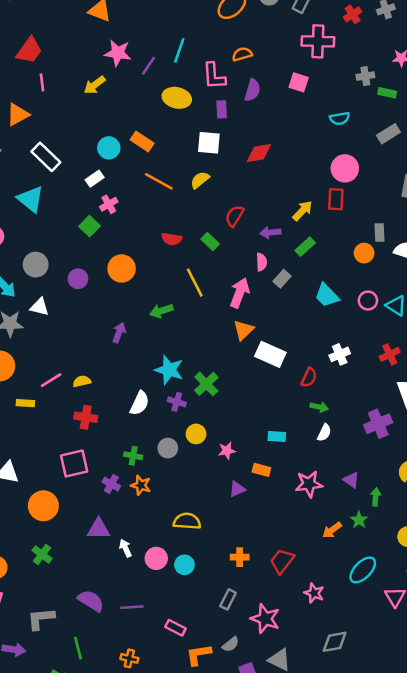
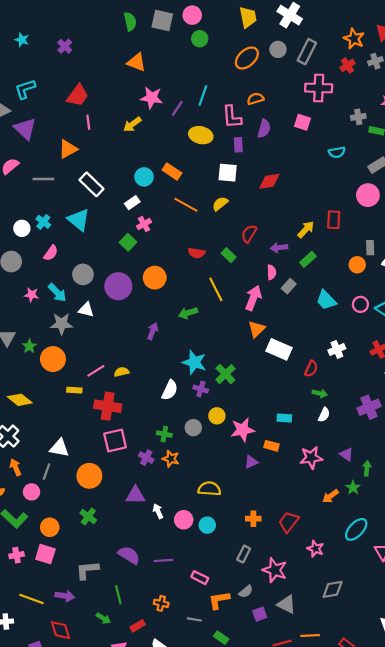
pink circle: (345, 168) -> (368, 195), moved
purple circle: (78, 279) -> (118, 286), size x1.6
red cross: (86, 417) -> (108, 406), moved, size x1.4
pink star: (227, 451) -> (243, 430), size x1.6

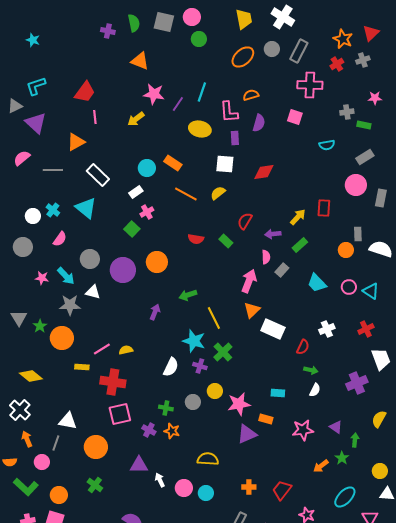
purple cross: (65, 46) -> (108, 31), moved, turned -32
yellow line: (216, 289) -> (214, 318), moved
purple triangle: (251, 462) -> (247, 434), size x1.5

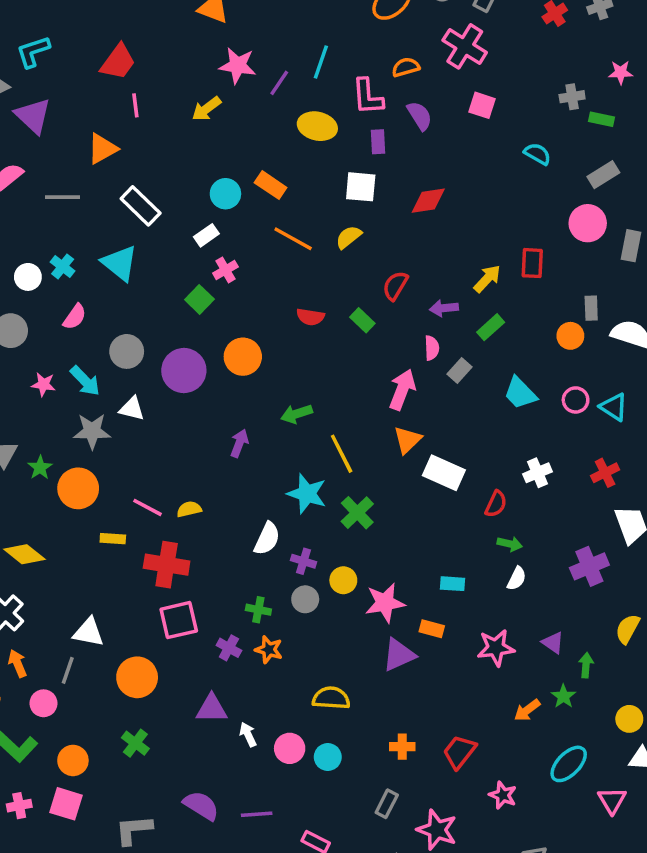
pink cross: (310, 85) -> (465, 46), moved, turned 30
purple semicircle: (259, 123) -> (420, 116), turned -48
cyan semicircle: (327, 145) -> (537, 154), turned -140
pink line: (102, 349) -> (147, 507), turned 60
purple cross: (200, 366) -> (303, 561), moved

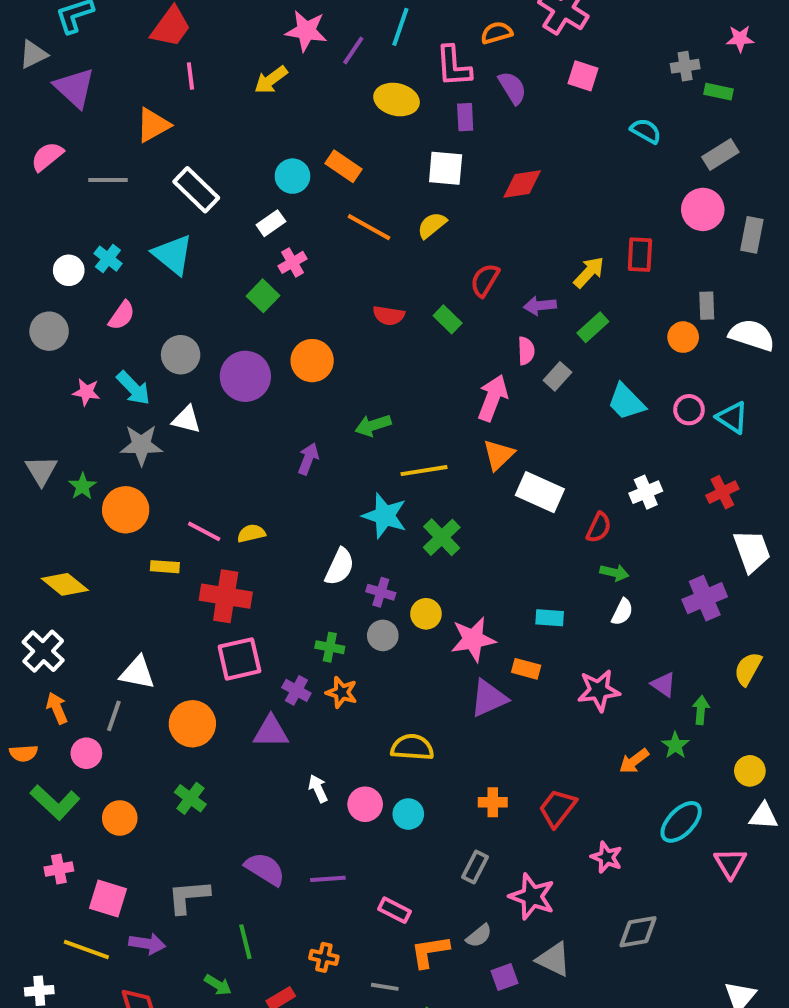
yellow line: (342, 454) -> (424, 471), turned -72
purple triangle: (212, 708) -> (271, 732), moved
pink square: (66, 804) -> (108, 898), moved

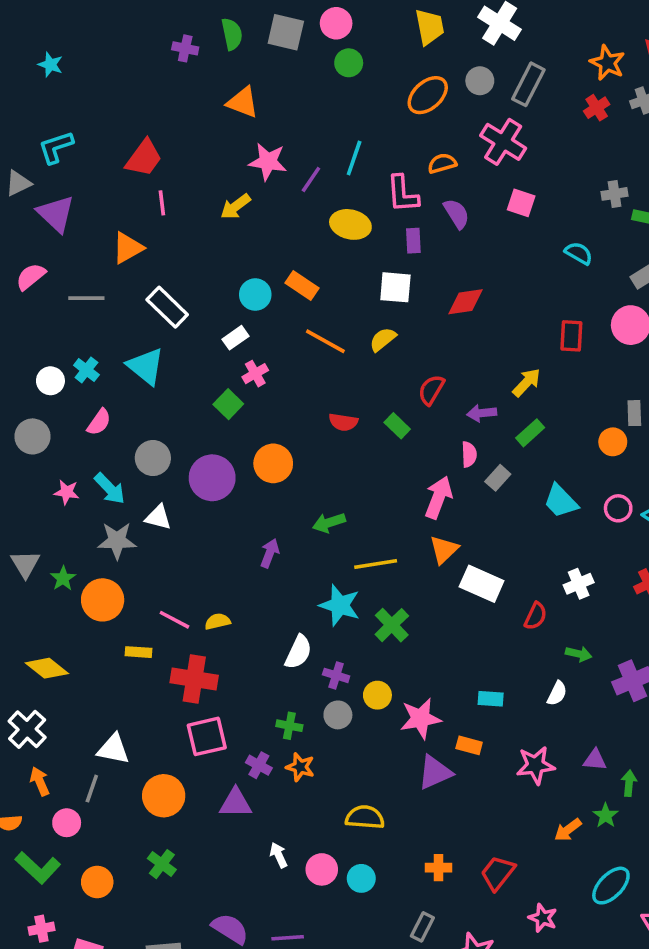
red rectangle: (640, 255) -> (571, 336), moved
green arrow: (614, 573) -> (579, 654), moved
purple triangle: (663, 684) -> (595, 760), turned -30

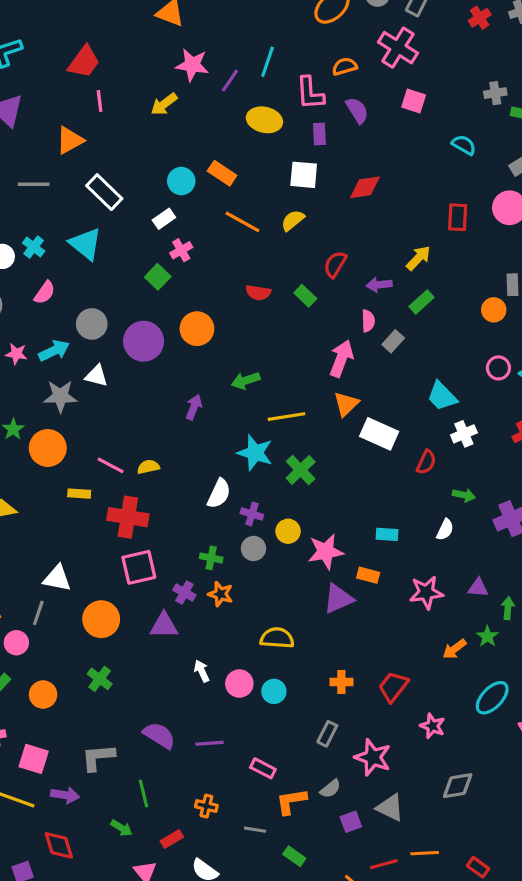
cyan arrow: (110, 489) -> (54, 351), turned -72
cyan trapezoid: (561, 501) -> (442, 396), moved

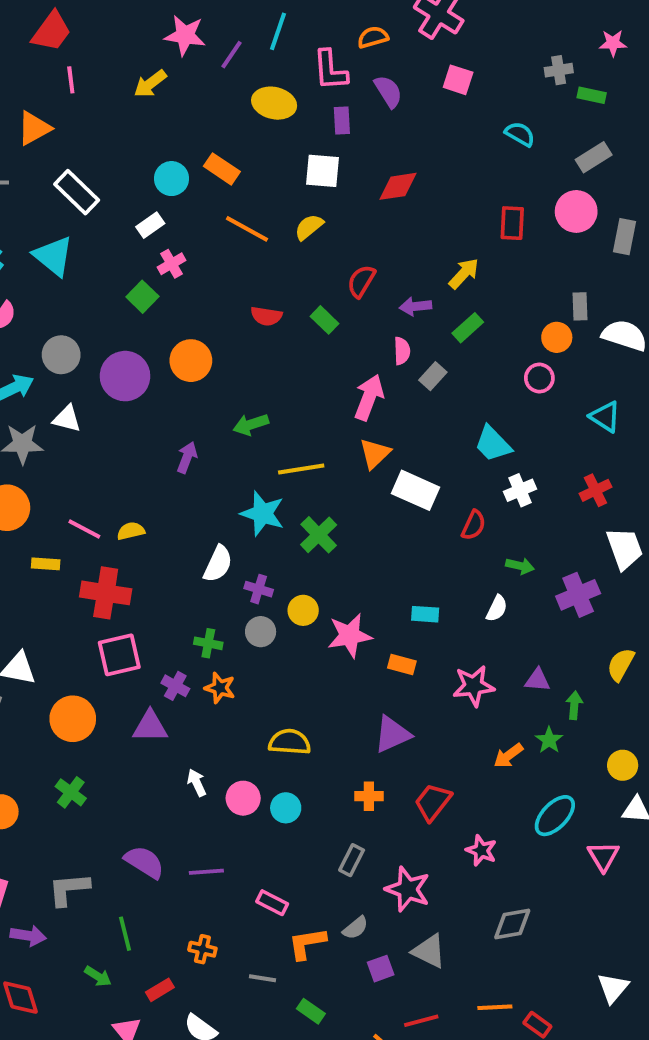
pink circle: (498, 368) -> (539, 378), moved
purple triangle: (338, 599) -> (392, 734), moved
orange line: (425, 853) -> (495, 1007), moved

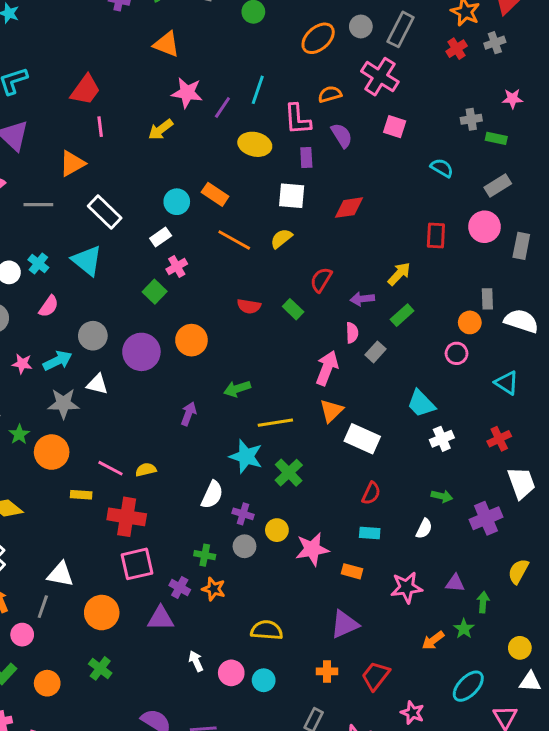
red semicircle: (474, 525) -> (371, 493), moved

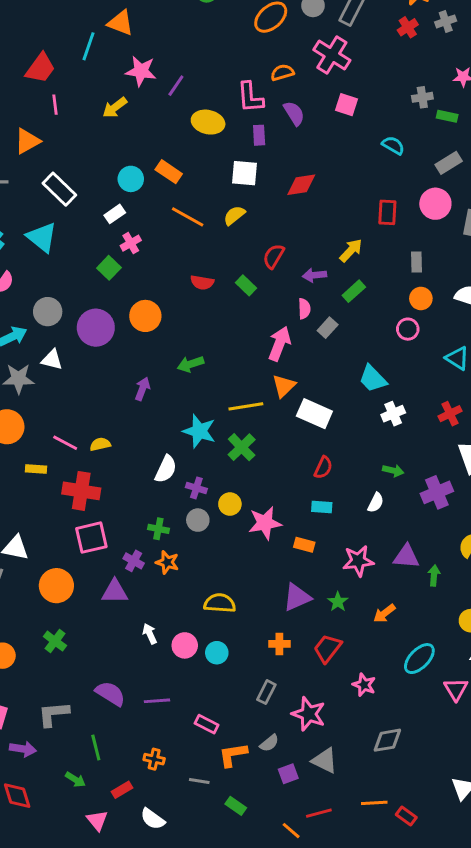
cyan line: (258, 90) -> (88, 46), moved
gray rectangle: (487, 299) -> (417, 262), moved
yellow line: (275, 423) -> (246, 406), moved
purple triangle: (455, 583) -> (406, 556), size x1.4
green star: (464, 629) -> (338, 602), moved

